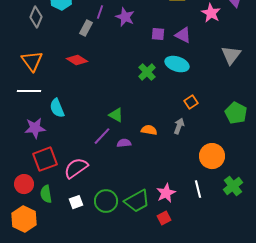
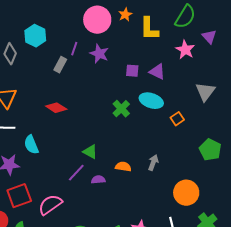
red diamond: (77, 60) -> (56, 108), moved
orange square: (191, 102) -> (177, 119), moved

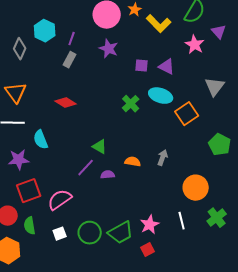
yellow L-shape: (149, 29) -> (159, 24), turned -45
purple line: (74, 49) -> (72, 39), moved
orange square: (177, 119) -> (187, 114), size x1.6

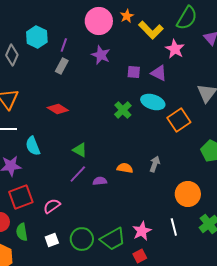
pink star: (195, 45) -> (175, 49), moved
green triangle: (100, 147) -> (80, 150), moved
pink semicircle: (60, 200) -> (52, 206), size x0.7

